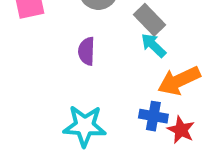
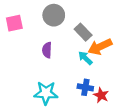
cyan arrow: (153, 45) -> (85, 58), moved
orange arrow: (179, 81) -> (100, 47), moved

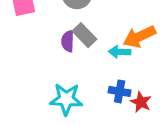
gray rectangle: (83, 32) -> (85, 35), moved
cyan arrow: (85, 58) -> (120, 52), turned -42

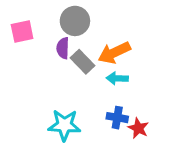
orange arrow: (139, 37) -> (114, 53), moved
purple semicircle: (68, 41) -> (63, 48), moved

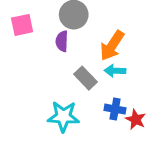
orange arrow: (114, 53) -> (112, 46), turned -32
gray rectangle: (83, 62) -> (86, 78), moved

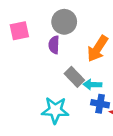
cyan arrow: (115, 71) -> (92, 85), moved

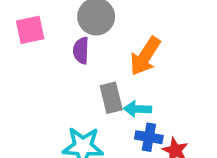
gray rectangle: (74, 77) -> (111, 98), turned 30

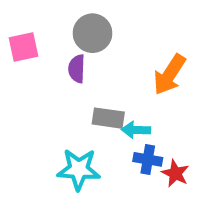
orange arrow: (145, 56) -> (169, 75), moved
gray rectangle: (111, 98) -> (108, 118), turned -68

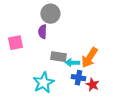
pink square: (23, 47) -> (15, 43), moved
orange arrow: (169, 75) -> (89, 58), moved
cyan star: (79, 169) -> (43, 83), turned -30

